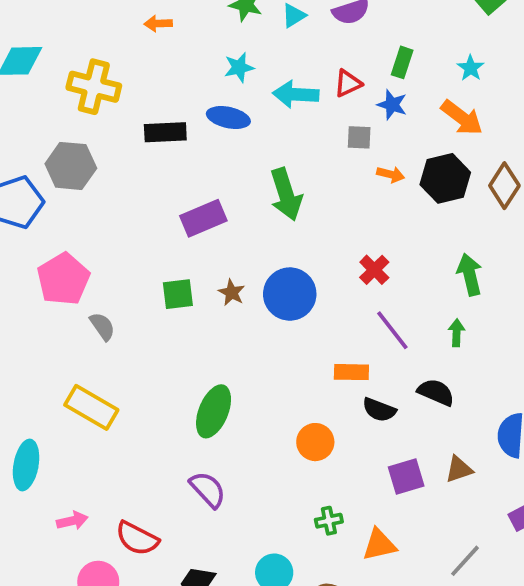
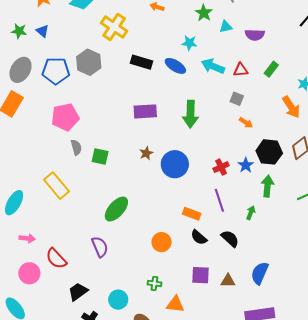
blue star: (392, 105) -> (246, 165), moved
black hexagon: (445, 178) -> (269, 152), moved
green square: (178, 294) -> (100, 156), moved

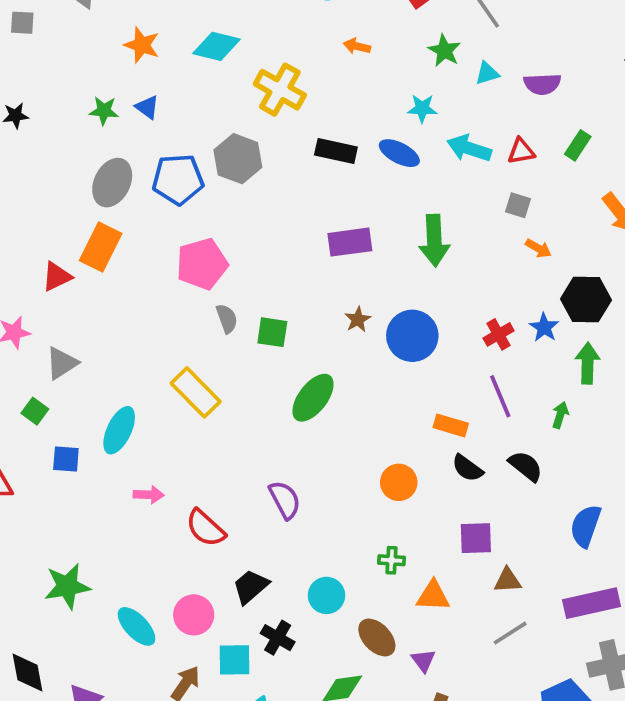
green ellipse: (116, 209) -> (313, 398), moved
pink circle: (29, 273) -> (194, 615), moved
brown triangle: (228, 281) -> (508, 580), moved

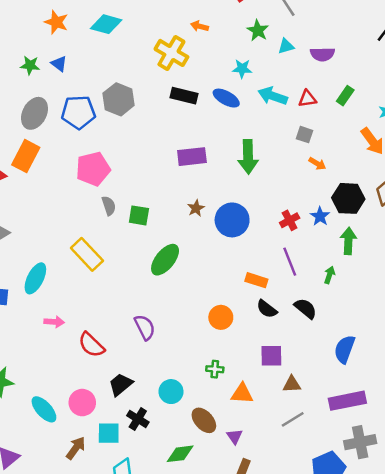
yellow cross: (280, 90) -> (171, 53), moved

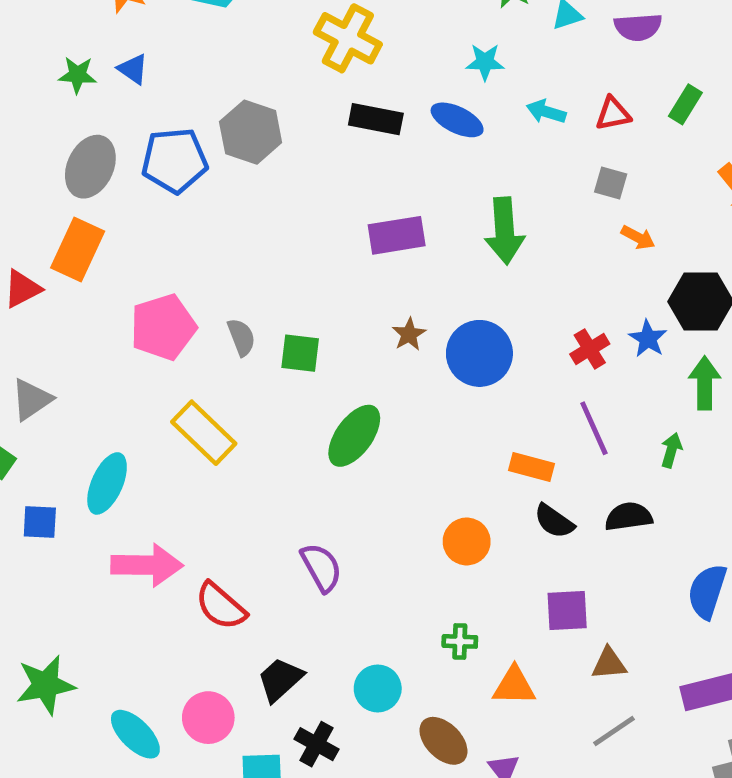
cyan arrow: (273, 96) -> (546, 112), size x0.7
pink pentagon: (93, 169) -> (163, 327), moved
black semicircle: (306, 308) -> (629, 517), turned -45
pink arrow: (54, 322) -> (147, 565), size x1.8

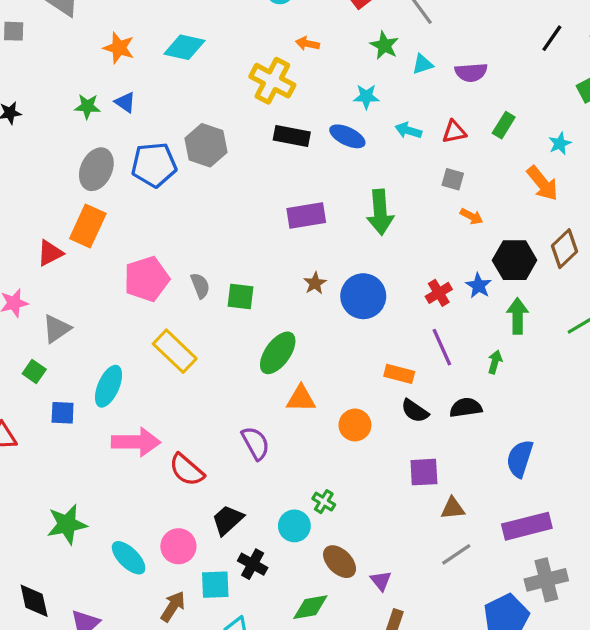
green cross: (460, 641) -> (324, 502), moved, turned 30
orange triangle: (514, 686) -> (301, 399), moved

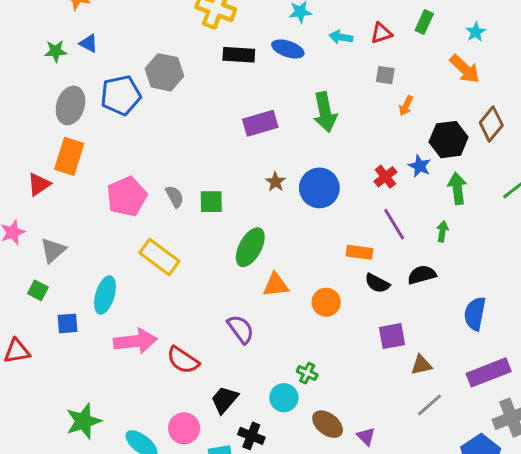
orange arrow: (472, 216) -> (406, 106), turned 96

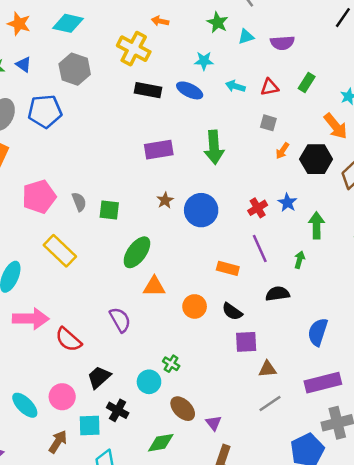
gray hexagon: (164, 72) -> (75, 69), moved
black hexagon: (449, 140) -> (316, 159), moved
black semicircle: (377, 283) -> (232, 311), moved

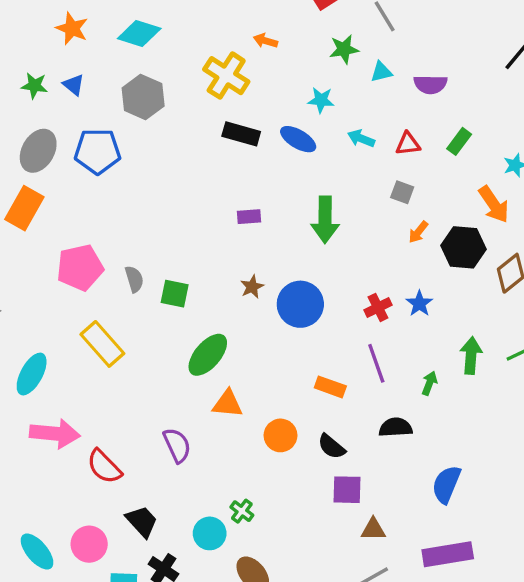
green star: (218, 23) -> (344, 49), turned 30
purple rectangle: (159, 150) -> (249, 217), size x0.6
green arrow: (317, 225) -> (471, 356), moved
black trapezoid: (99, 377) -> (142, 521), turned 85

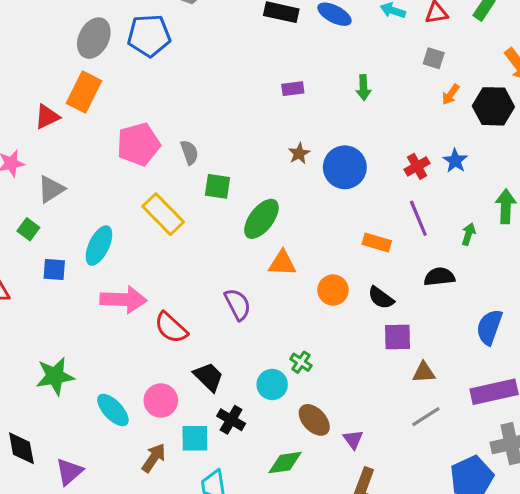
green arrow: (325, 220) -> (363, 88), size x0.6
green square: (175, 294) -> (218, 186), moved

